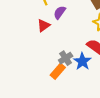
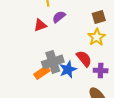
gray cross: (66, 58) -> (53, 62), size x1.5

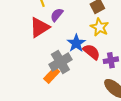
red triangle: (40, 25) -> (40, 27), size x1.5
blue star: (68, 69) -> (76, 43), moved

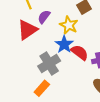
yellow star: (100, 27) -> (69, 25), moved
orange rectangle: (52, 75) -> (42, 88), moved

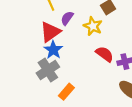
blue star: (64, 44) -> (53, 50), moved
gray cross: (49, 64) -> (48, 70), moved

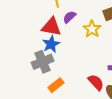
red triangle: (50, 32) -> (51, 27), turned 35
red semicircle: (105, 54) -> (96, 82), moved

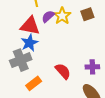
yellow star: (92, 29) -> (62, 16), moved
red semicircle: (96, 82) -> (63, 71), moved

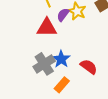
blue star: (29, 43) -> (61, 59), moved

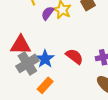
red triangle: (47, 28) -> (21, 45), moved
red semicircle: (89, 67) -> (74, 56), moved

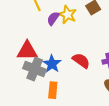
gray cross: (27, 63) -> (35, 69), turned -35
orange rectangle: (45, 85) -> (53, 90), turned -35

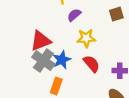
yellow star: (68, 15) -> (86, 38), moved, turned 30
red triangle: (27, 51) -> (41, 41), turned -35

